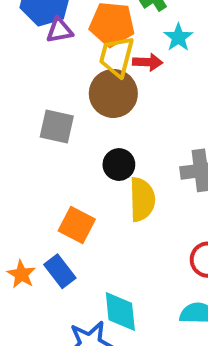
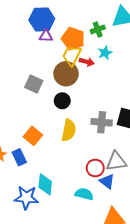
black circle: (119, 165) -> (62, 101), moved

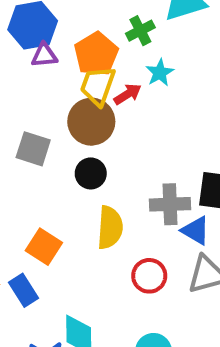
orange pentagon: (73, 39) -> (96, 54), turned 30
red arrow: (87, 62) -> (128, 94), turned -40
red circle: (95, 168) -> (149, 276), moved
blue triangle: (107, 181) -> (196, 231), moved

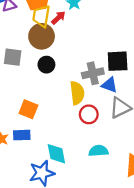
yellow semicircle: (110, 227) -> (77, 93), moved
blue rectangle: (24, 290) -> (22, 135), turned -49

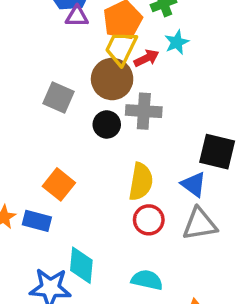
gray cross: (93, 73) -> (144, 111), moved

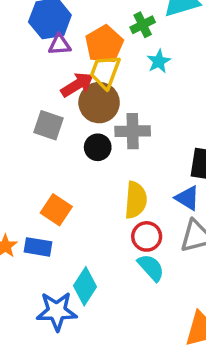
red arrow: (146, 58) -> (77, 85), moved, size x1.4
cyan diamond: (81, 265) -> (85, 286), turned 33
cyan semicircle: (147, 280) -> (151, 268), moved, turned 40

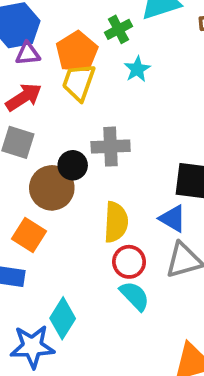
red arrow: (77, 85) -> (24, 97), moved
brown circle: (99, 103) -> (52, 188), moved

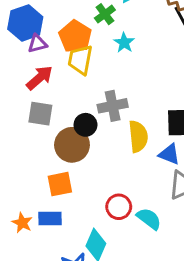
yellow semicircle: (116, 222) -> (138, 136), moved
orange square: (29, 235) -> (60, 184), turned -35
red circle: (129, 262) -> (119, 207), moved

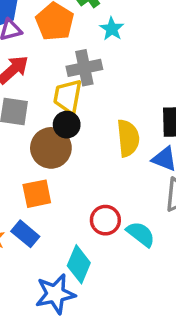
yellow trapezoid: (80, 60) -> (68, 97), moved
gray cross: (113, 106) -> (84, 68), moved
blue rectangle: (50, 219) -> (25, 234), turned 40

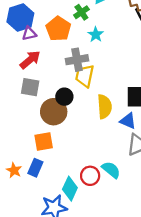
yellow trapezoid: (68, 97) -> (85, 76), moved
red circle: (105, 220) -> (90, 176), moved
blue rectangle: (25, 234) -> (35, 168), turned 72

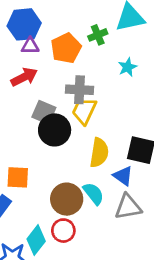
cyan star: (96, 35) -> (128, 67), moved
gray square: (30, 87) -> (44, 112), moved
black circle: (64, 97) -> (55, 130), size x1.5
brown circle: (54, 112) -> (67, 199), moved
cyan semicircle: (111, 170) -> (94, 194), moved

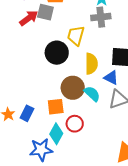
gray cross: (80, 90) -> (101, 17), moved
gray square: (44, 112) -> (45, 12), moved
orange square: (18, 177) -> (56, 107), moved
brown circle: (67, 199) -> (73, 88), moved

